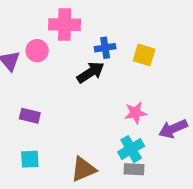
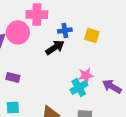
pink circle: (37, 51) -> (18, 32), size x1.5
purple arrow: (173, 129) -> (112, 86), turned 54
cyan cross: (131, 149) -> (79, 87), moved

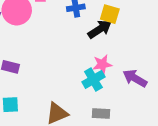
black arrow: (55, 47) -> (100, 29), moved

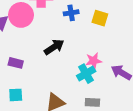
black arrow: (100, 29) -> (54, 47), moved

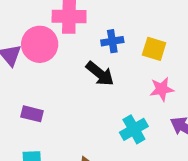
black arrow: (54, 47) -> (100, 74), moved, turned 72
pink star: (94, 61) -> (162, 89), moved

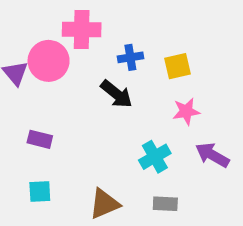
yellow square: (154, 49) -> (177, 66), turned -30

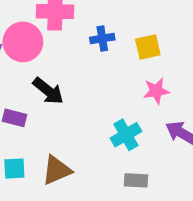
black arrow: (116, 94) -> (48, 91), moved
brown triangle: (104, 204) -> (57, 170), moved

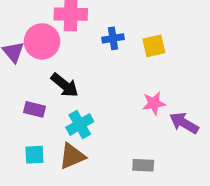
pink star: (156, 91) -> (154, 103), moved
cyan cross: (126, 135) -> (80, 124), moved

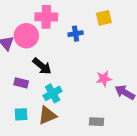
yellow square: (154, 46) -> (104, 18), moved

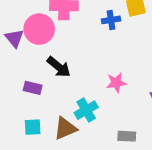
blue cross: (76, 34) -> (111, 20), moved
pink star: (104, 79) -> (116, 83), moved
cyan cross: (53, 93) -> (86, 110), moved

